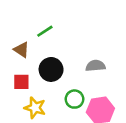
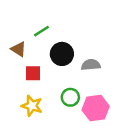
black circle: (51, 69) -> (62, 54), moved
red square: (21, 82) -> (33, 73), moved

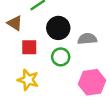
green circle: (70, 97) -> (61, 57), moved

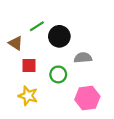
black circle: (58, 28) -> (59, 36), moved

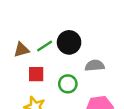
green line: (37, 26) -> (45, 46), moved
brown triangle: (16, 43) -> (21, 50), turned -48

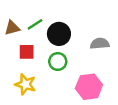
black circle: (69, 42) -> (59, 34), moved
gray semicircle: (95, 66) -> (100, 44), moved

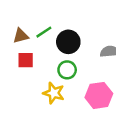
red square: (27, 52) -> (26, 60), moved
yellow star: (25, 84) -> (54, 93), moved

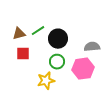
yellow star: (54, 93) -> (46, 81), turned -30
pink hexagon: (99, 95) -> (83, 69), moved

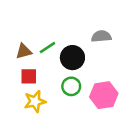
gray semicircle: (92, 47) -> (101, 36), moved
yellow star: (46, 81) -> (35, 101), moved

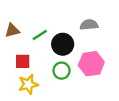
brown triangle: (24, 51) -> (12, 30), moved
pink hexagon: (104, 95) -> (91, 64), moved

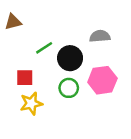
brown triangle: (12, 30) -> (13, 22), moved

